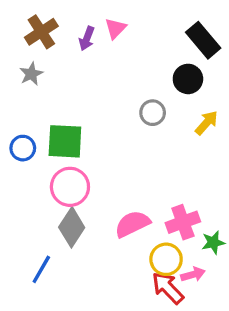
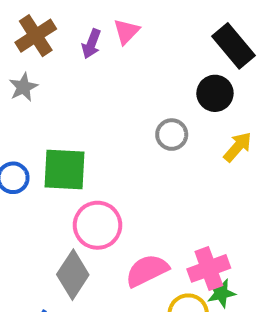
pink circle: (70, 187) -> (98, 225), moved
green star: (213, 242) -> (221, 293), moved

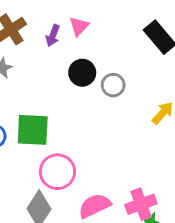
black circle: (215, 93) -> (82, 73), moved
gray circle: (172, 135) -> (113, 85), moved

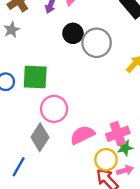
gray circle: (113, 85) -> (97, 43), size x1.6

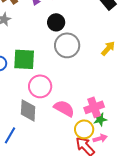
gray circle: (97, 43) -> (67, 45), moved
pink semicircle: (82, 135) -> (64, 108), turned 55
gray diamond: (40, 137) -> (28, 110), turned -30

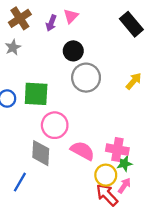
pink cross: (94, 107) -> (117, 150), turned 30
pink arrow: (100, 138) -> (124, 186), turned -40

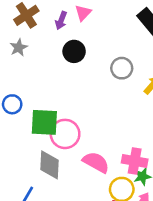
black circle: (73, 51) -> (74, 51), moved
gray circle: (86, 78) -> (122, 68), moved, size x0.7
green square: (36, 94) -> (44, 122), moved

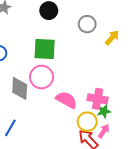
green square: (44, 122) -> (45, 49), moved
gray diamond: (50, 165) -> (20, 88), moved

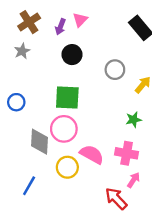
green star: (104, 111) -> (134, 120), moved
yellow circle: (87, 122) -> (67, 167), moved
pink arrow: (104, 131) -> (134, 180), moved

